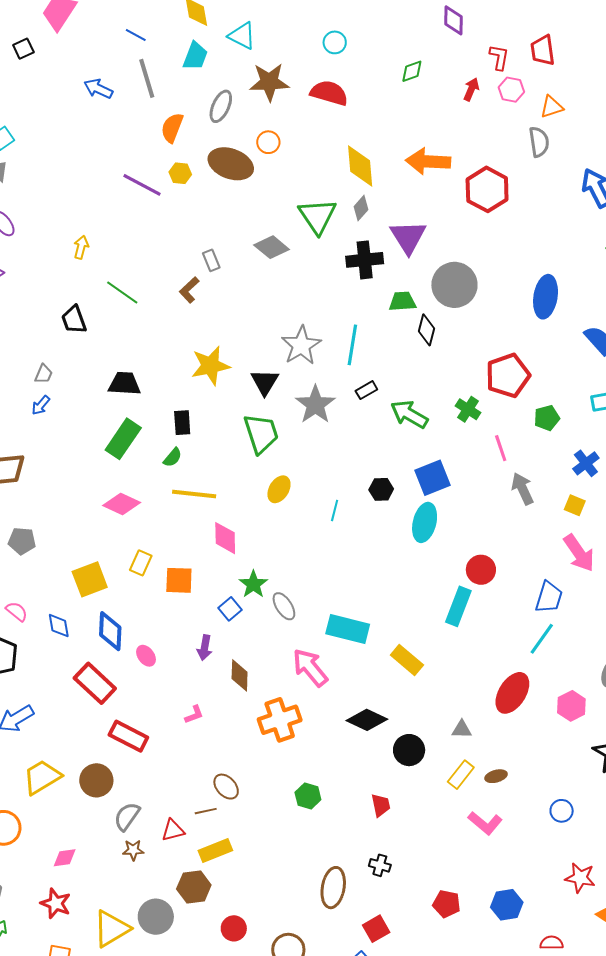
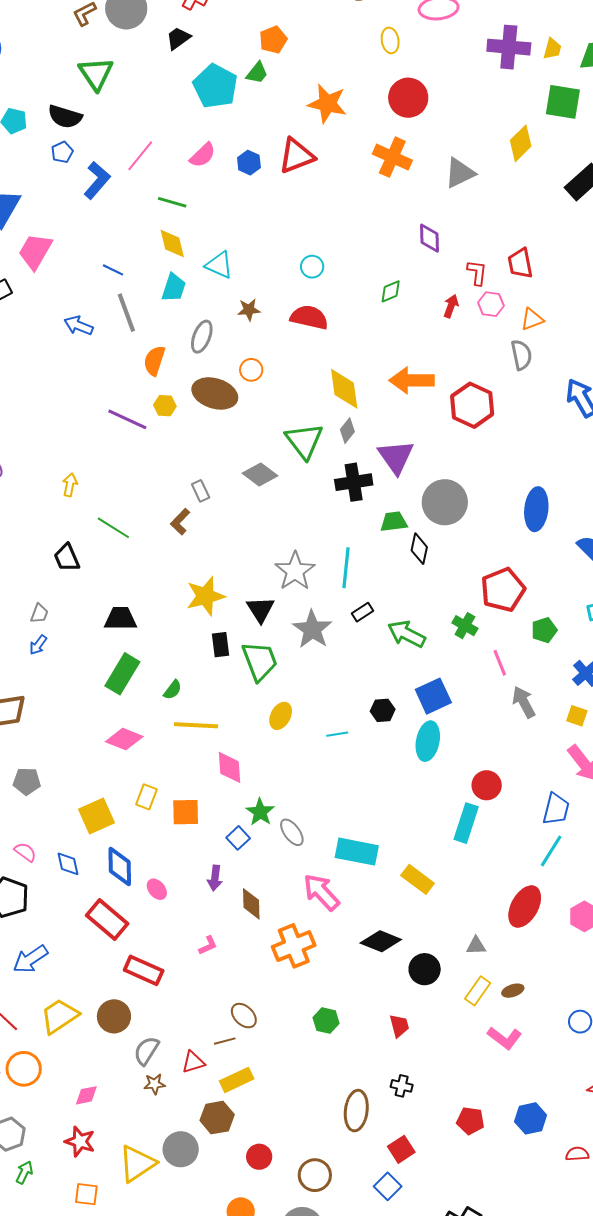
brown star: (269, 82) -> (249, 310), size x0.6
black rectangle: (182, 423) -> (220, 645), moved
cyan line: (335, 511) -> (337, 734), turned 70

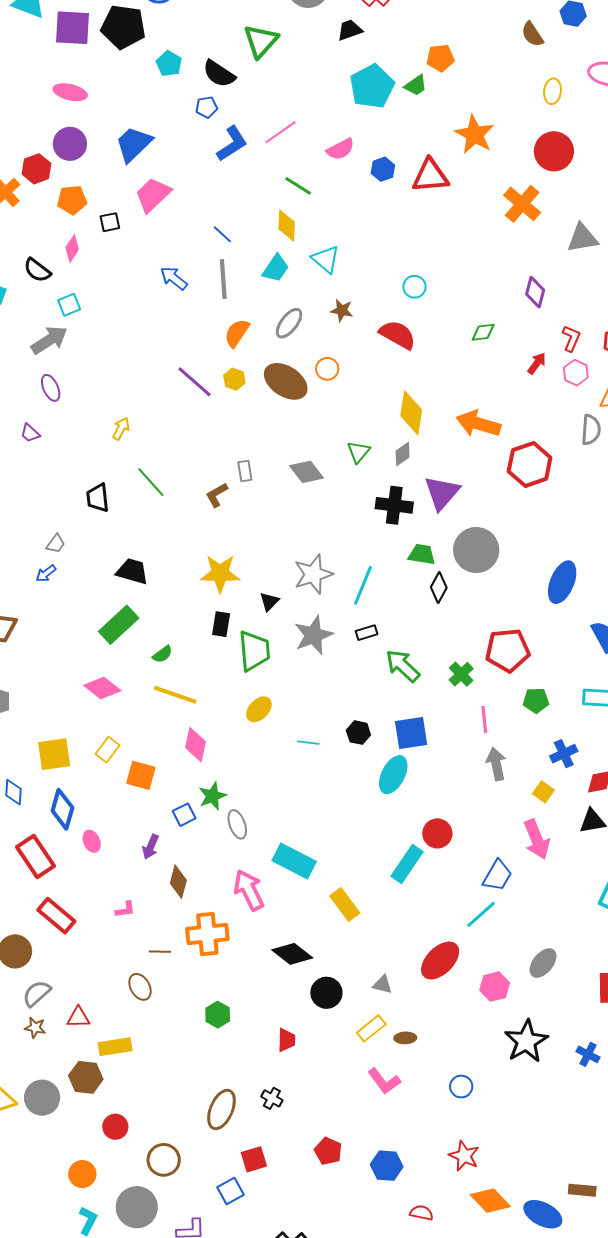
green triangle: (304, 441) -> (358, 452), size x0.6
black triangle: (260, 610) -> (269, 602), size x0.7
brown line: (225, 1041) -> (160, 952), moved

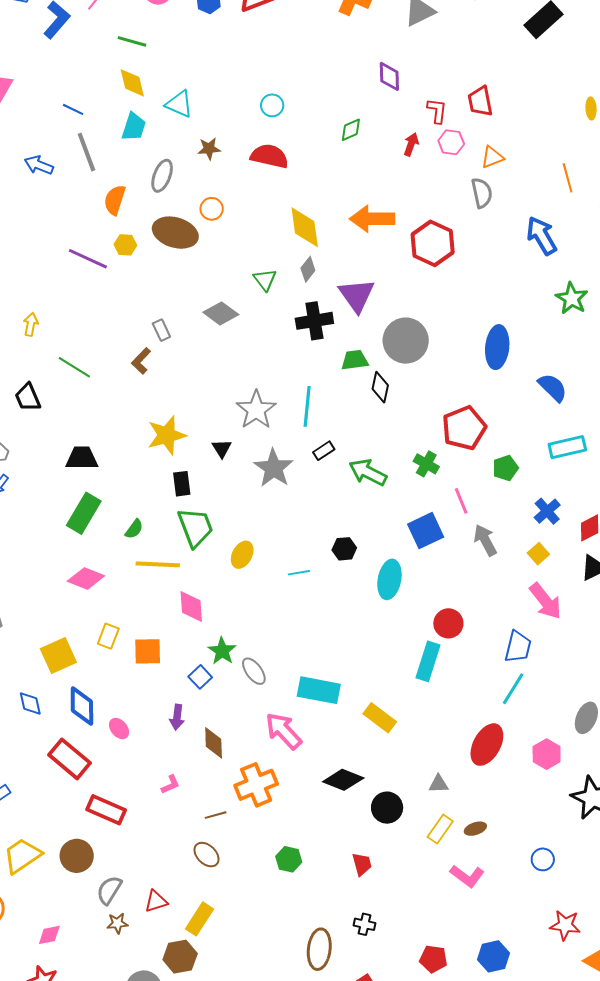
green trapezoid: (254, 651) -> (195, 527), moved
blue square: (411, 733) -> (426, 531), moved
yellow square: (543, 792) -> (538, 554), turned 30
yellow rectangle: (115, 1047) -> (200, 919), turned -32

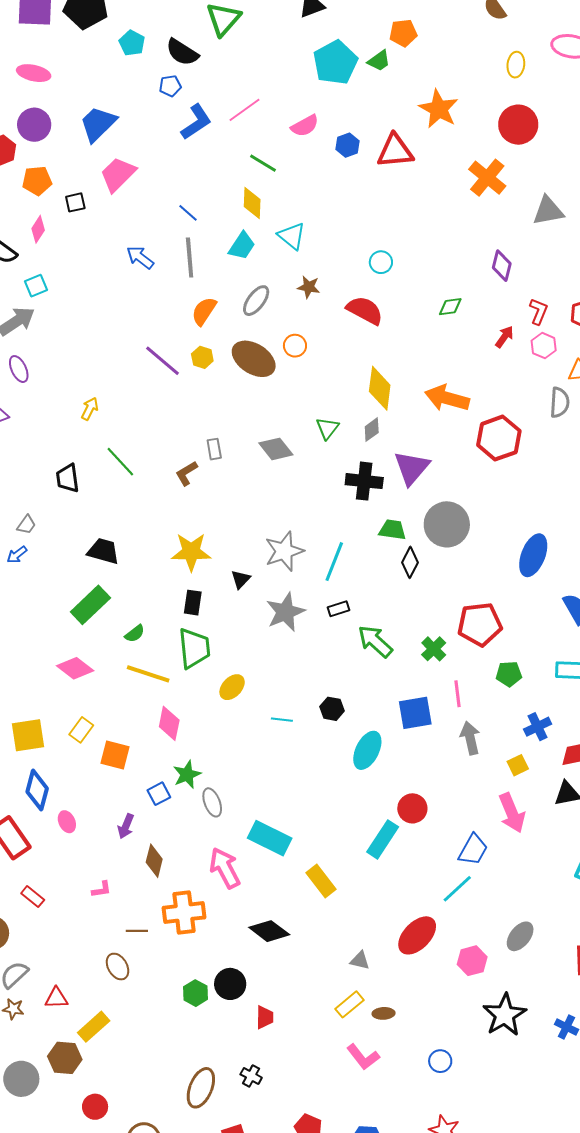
black circle: (387, 808) -> (230, 984), moved
red rectangle: (106, 810) -> (33, 897), size x0.6

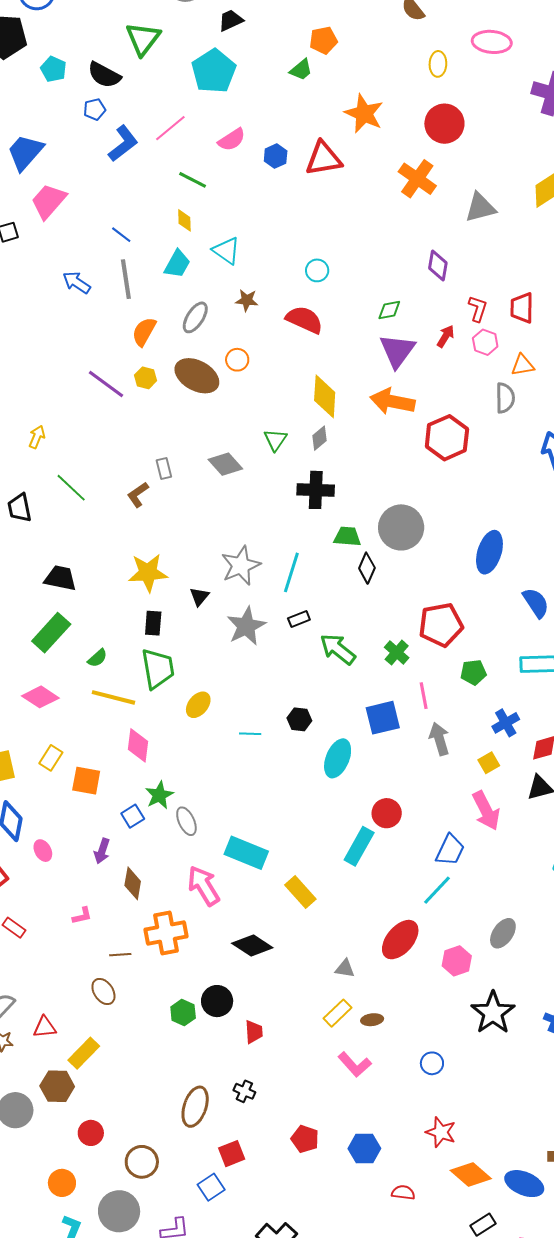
cyan pentagon: (335, 62) -> (214, 71), moved
yellow diamond: (252, 203) -> (184, 220), size x0.7
purple triangle: (412, 468) -> (397, 351), moved

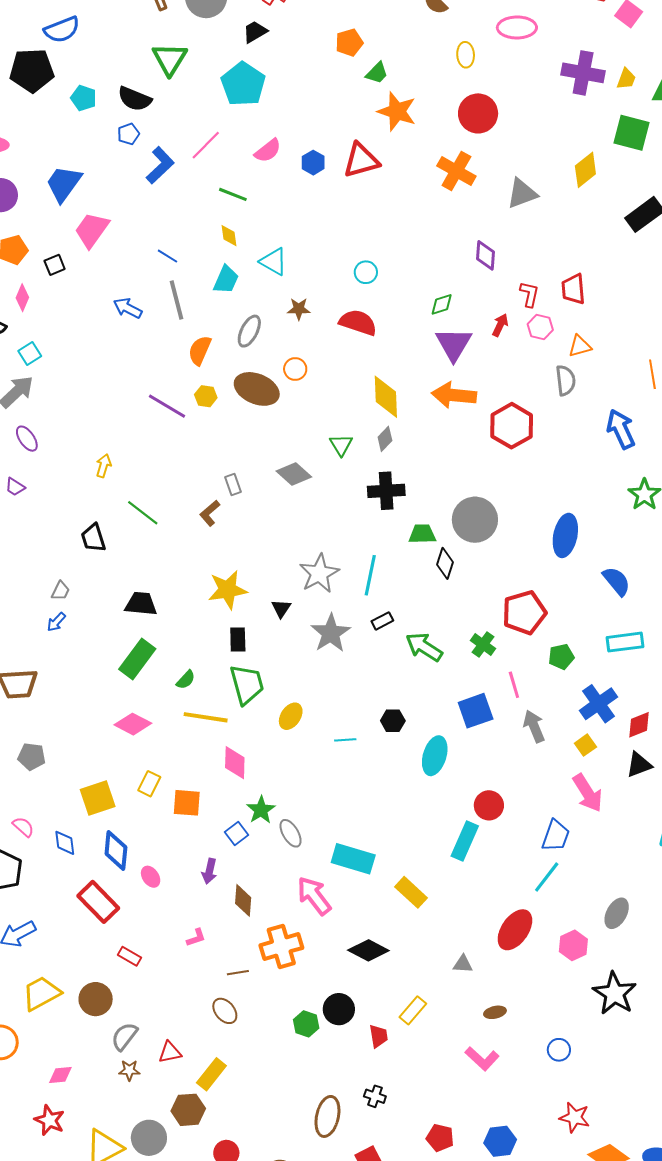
green trapezoid: (301, 70) -> (377, 73), moved
blue cross: (506, 723) -> (598, 704), size x1.4
yellow rectangle: (337, 1013) -> (413, 1010), moved

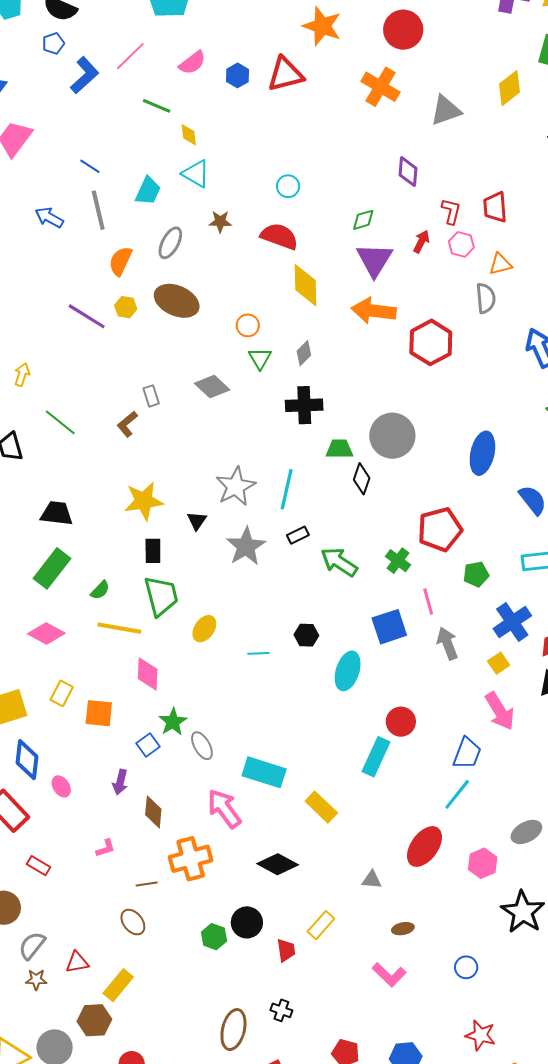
yellow diamond: (229, 236) -> (189, 135), moved
orange circle: (295, 369) -> (248, 325), moved
yellow diamond: (386, 397) -> (306, 285), moved
gray ellipse: (617, 913) -> (526, 832), turned 32

